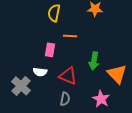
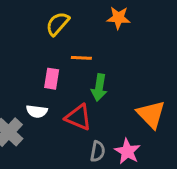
yellow semicircle: (54, 13) -> (58, 24), turned 30
green arrow: (94, 61) -> (99, 88), moved
gray semicircle: (65, 99) -> (98, 151), moved

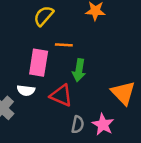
pink rectangle: (52, 79) -> (39, 63), size x1.5

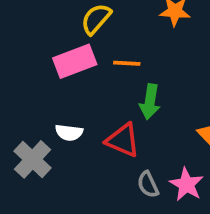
pink rectangle: (39, 63) -> (75, 61), moved, turned 60
gray semicircle: (78, 125) -> (148, 184), turned 144

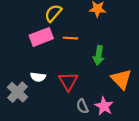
green arrow: (150, 102) -> (99, 55), moved
red triangle: (123, 140) -> (68, 81), turned 36

